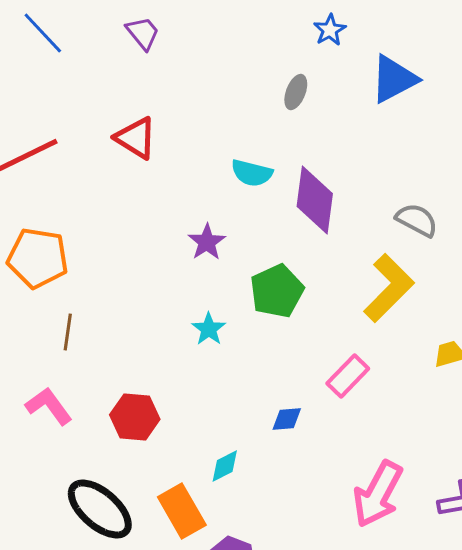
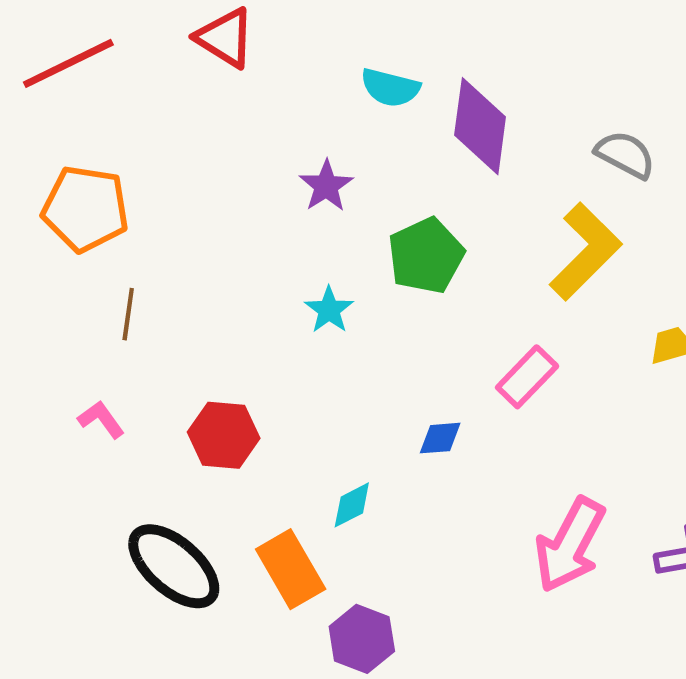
pink L-shape: (49, 406) -> (101, 420), size x0.7

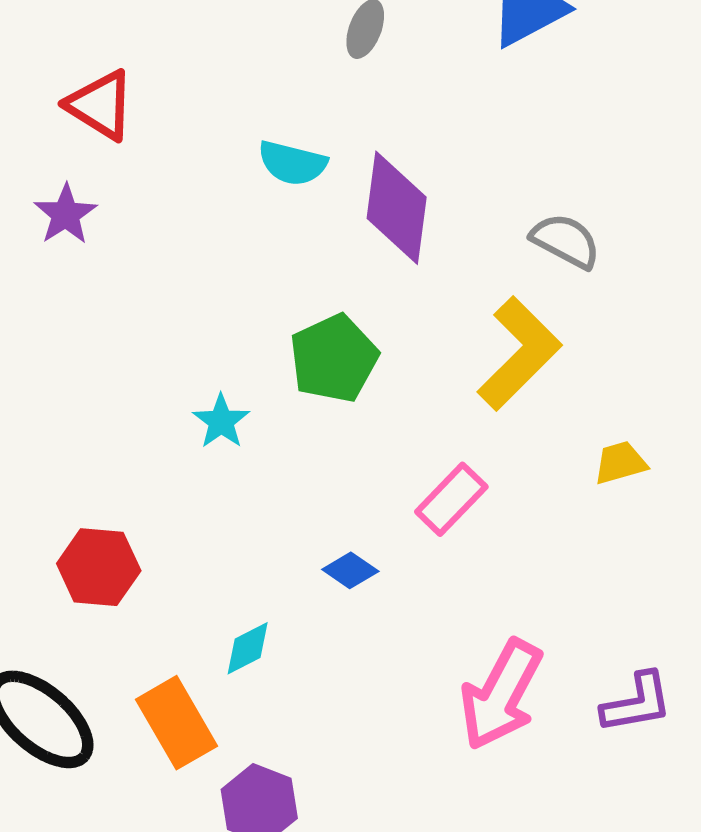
purple star: (326, 186) -> (66, 214), moved
blue diamond: (440, 438) -> (350, 570), turned 39

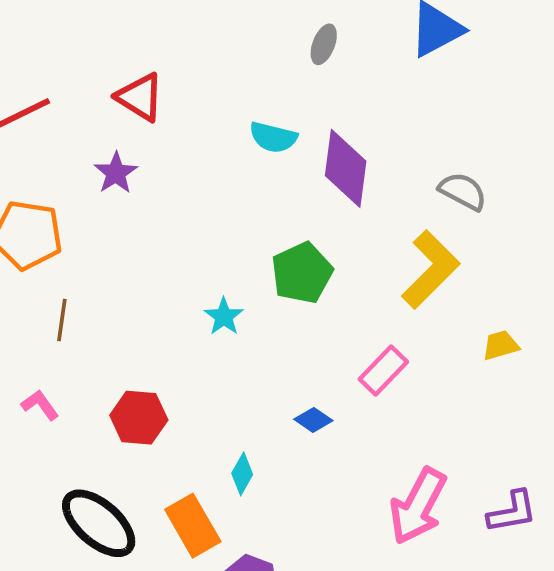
cyan diamond: (248, 648) -> (242, 474), turned -33

